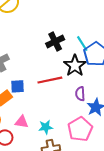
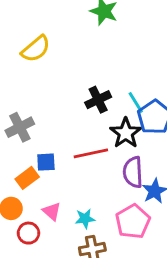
purple semicircle: (80, 94) -> (133, 172), size x1.5
pink triangle: (22, 122) -> (52, 211), turned 32

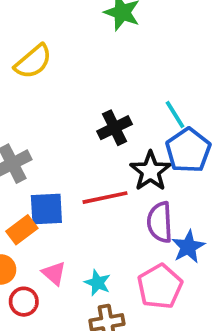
cyan line: (136, 103) -> (175, 114), moved
blue square: (46, 162) -> (46, 209), size x1.4
cyan star: (85, 219) -> (97, 283), turned 30

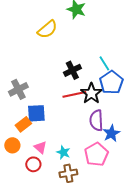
yellow semicircle: (33, 62) -> (47, 29), moved
red line: (105, 198) -> (74, 94), moved
red circle: (24, 302) -> (33, 164), moved

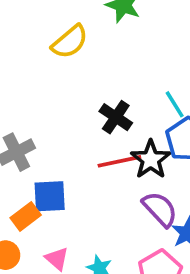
black cross: (72, 70) -> (116, 117), turned -30
purple semicircle: (96, 120) -> (160, 209), turned 140

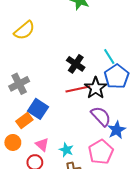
yellow semicircle: (70, 42) -> (24, 30), moved
blue square: (50, 196) -> (38, 109), turned 36

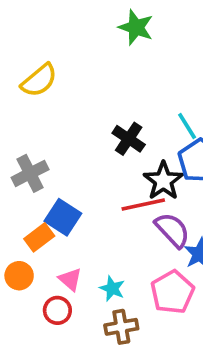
red line: (78, 89) -> (143, 204), moved

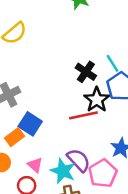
black cross: (129, 139) -> (86, 72), moved
purple semicircle: (172, 230) -> (79, 160), moved
cyan star: (112, 288) -> (63, 171), size x1.5

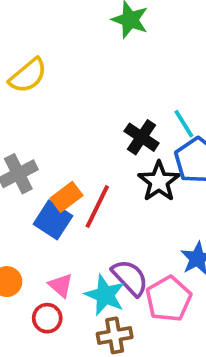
red line: (83, 115) -> (97, 206), moved, turned -52
orange rectangle: (15, 137) -> (66, 197), moved

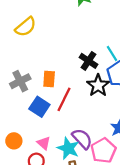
orange rectangle: (66, 197) -> (49, 79), moved, turned -49

